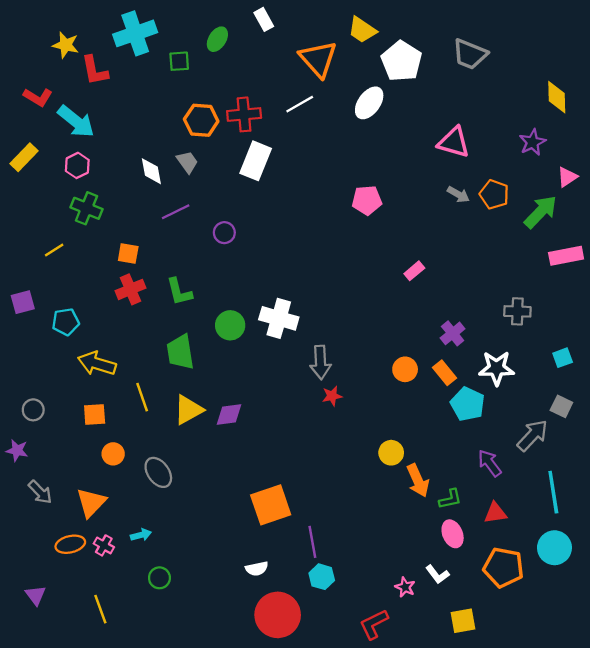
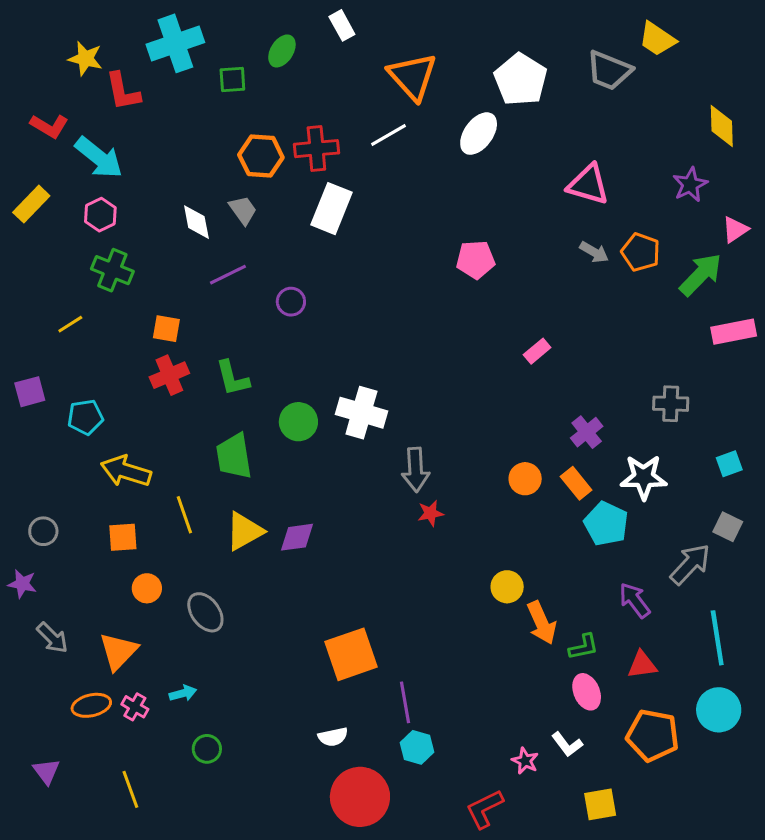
yellow trapezoid: (362, 30) -> (657, 39), moved

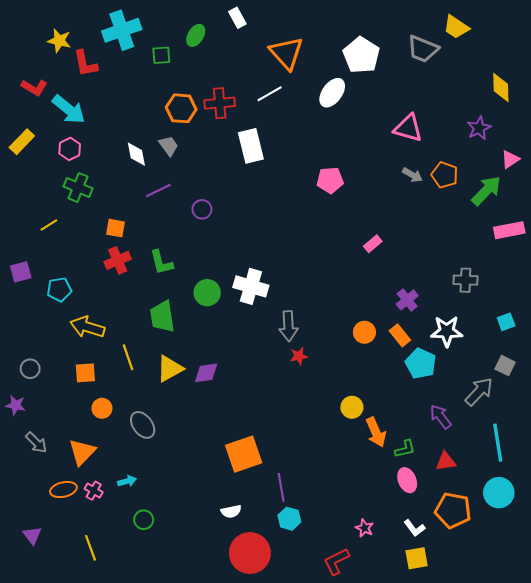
white rectangle: (331, 209) -> (251, 146), moved, turned -36
white L-shape: (567, 744) -> (414, 528), moved

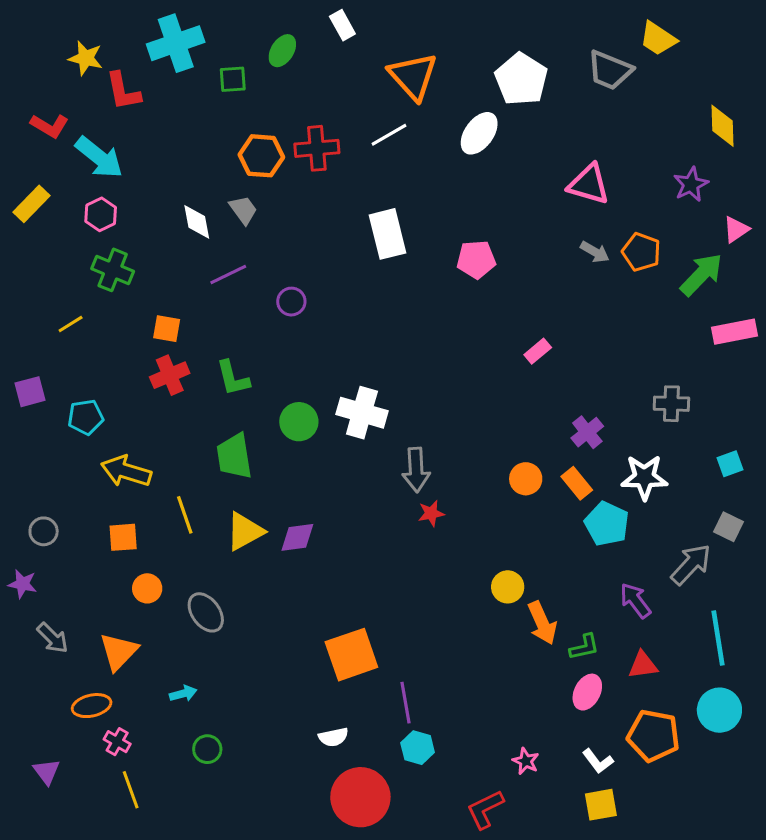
white rectangle: (251, 146) -> (388, 234), moved
pink ellipse: (407, 480) -> (587, 692), turned 50
pink cross: (94, 491) -> (117, 742), moved

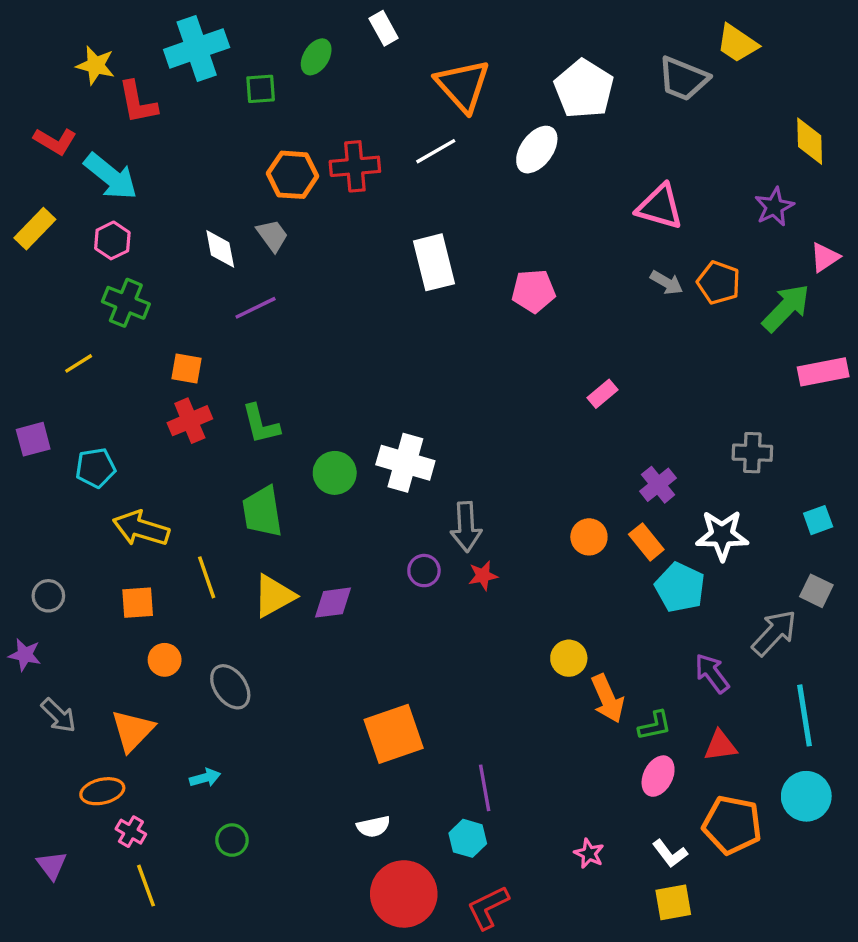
purple circle: (291, 302) -> (424, 571), moved
purple line: (406, 703) -> (485, 788), moved
red L-shape: (485, 809) -> (488, 907), moved

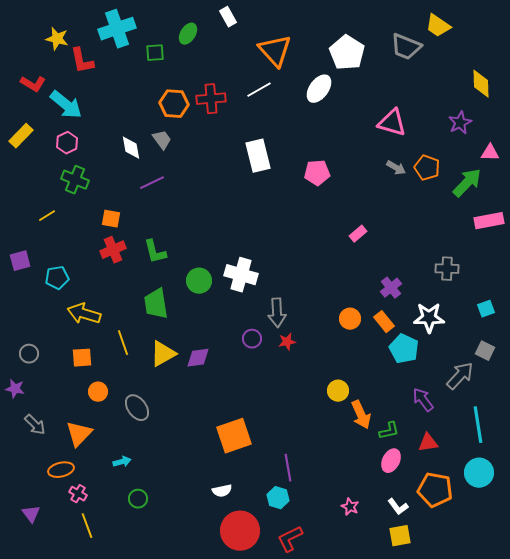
pink triangle: (825, 257) -> (490, 153), turned 36

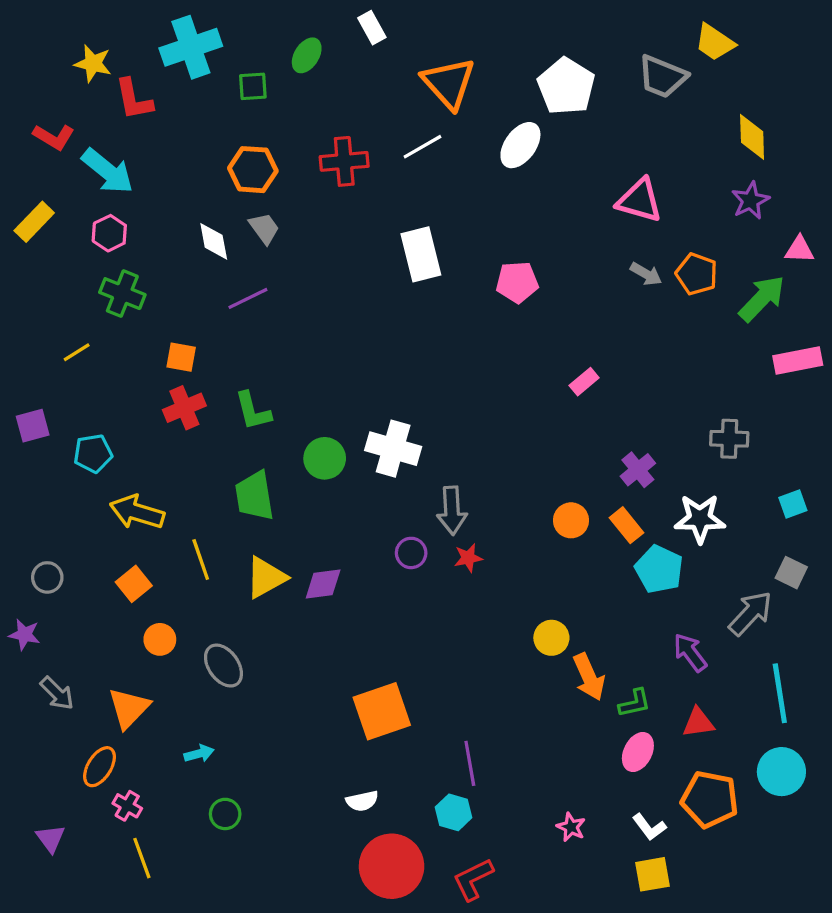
yellow diamond: (481, 84) -> (752, 137), moved
orange hexagon: (174, 104) -> (253, 170), moved
orange square: (82, 358) -> (134, 584), turned -35
orange ellipse: (61, 470) -> (99, 767), turned -45

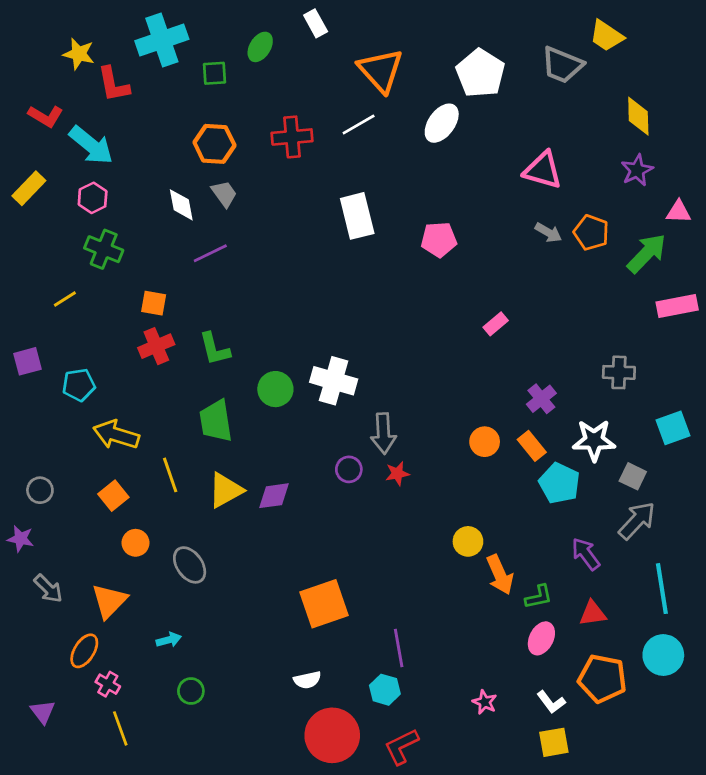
cyan square: (793, 504) -> (673, 428), size x1.4
gray square: (791, 573) -> (633, 476), moved

